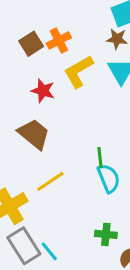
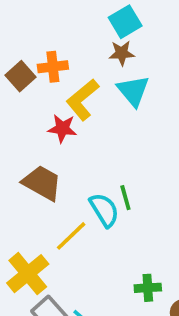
orange cross: (59, 40) -> (53, 67), turned 30
red star: (43, 91) -> (62, 128), moved
cyan semicircle: (109, 178) -> (104, 210), moved

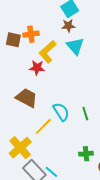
brown square: (20, 76) -> (13, 40), turned -35
green line: (125, 198) -> (85, 114), moved

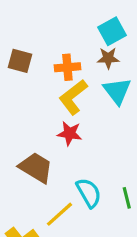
orange cross: (31, 34) -> (67, 67), moved
brown square: (13, 40) -> (20, 61), moved
red star: (37, 68) -> (70, 133), moved

